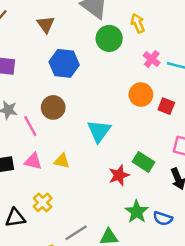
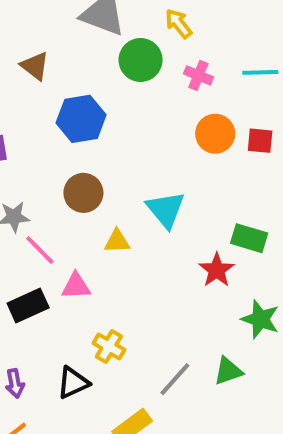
pink cross: (152, 59) -> (198, 75), moved
pink line: (30, 126) -> (40, 250), moved
yellow triangle: (62, 161) -> (117, 241), moved

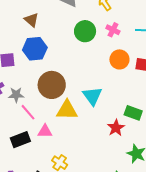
green circle: (141, 60) -> (85, 31), moved
blue hexagon: (81, 119) -> (35, 49), moved
brown circle: (83, 193) -> (52, 85), size x1.4
yellow triangle: (117, 241) -> (67, 110), size x1.6

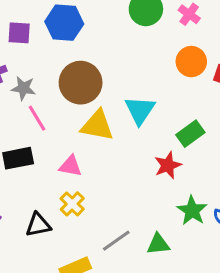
green rectangle: (133, 113) -> (190, 134), moved, turned -66
pink triangle: (45, 131) -> (70, 166), moved

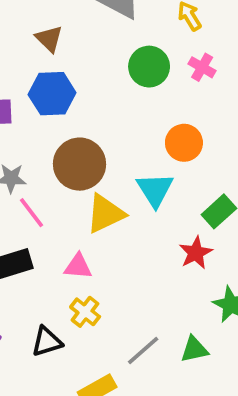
orange circle: (191, 62) -> (184, 143), moved
yellow triangle: (97, 125) -> (105, 214), turned -30

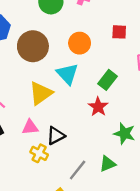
brown circle: (79, 164) -> (33, 46), moved
black triangle: (47, 342) -> (56, 136), moved

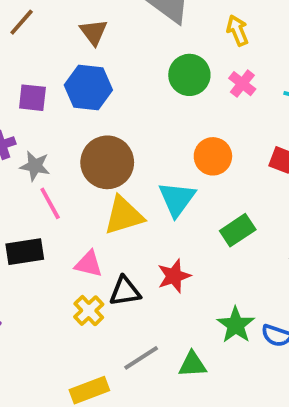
brown circle: (33, 46) -> (107, 162), moved
red star: (98, 107) -> (174, 276), moved

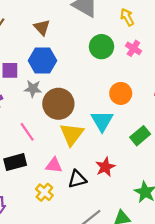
gray star: (35, 166) -> (33, 89), moved
yellow triangle: (124, 215) -> (72, 134), turned -30
yellow cross: (89, 311) -> (44, 192), moved

